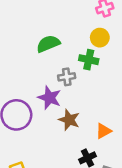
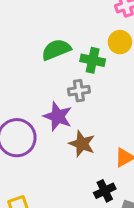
green cross: (89, 60) -> (93, 60), moved

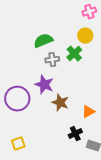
green cross: (93, 60) -> (74, 54), moved, turned 35
gray cross: (79, 91) -> (52, 60), moved

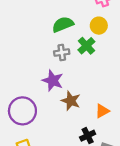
green semicircle: (43, 41) -> (63, 24), moved
purple circle: (17, 99) -> (22, 111), moved

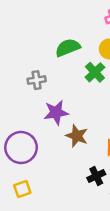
gray cross: (62, 53) -> (37, 80), moved
purple star: (53, 81) -> (56, 112), turned -30

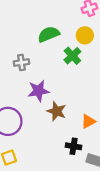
black cross: (96, 176) -> (74, 146), turned 35

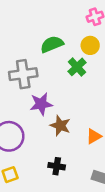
gray cross: (21, 63) -> (23, 74), size x1.6
black cross: (74, 146) -> (57, 166), moved

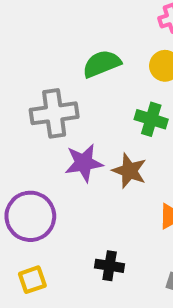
green cross: (77, 67) -> (151, 119), moved, turned -30
brown star: (60, 126) -> (129, 171), moved

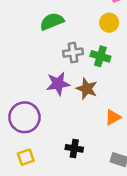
green semicircle: (102, 64) -> (52, 21), moved
gray cross: (54, 113) -> (73, 53), moved, size x0.7

